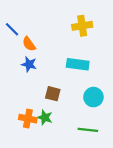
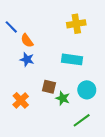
green star: (45, 117) -> (63, 98), moved
orange cross: (28, 119) -> (21, 100), moved, turned 35
green line: (88, 130) -> (82, 120), turned -42

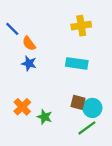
brown square: (49, 87) -> (78, 102), moved
cyan circle: (87, 90) -> (92, 108), moved
green star: (63, 98) -> (45, 117), moved

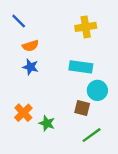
blue line: (12, 29) -> (19, 21), moved
orange semicircle: (29, 43) -> (30, 46), turned -72
cyan circle: (92, 108) -> (97, 90), moved

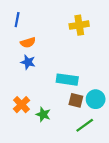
blue line: (19, 21) -> (17, 20), turned 56
cyan rectangle: (81, 67) -> (67, 80), moved
cyan circle: (97, 90) -> (96, 99), moved

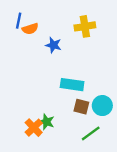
orange semicircle: (28, 43) -> (30, 29), moved
blue star: (28, 62) -> (53, 45), moved
orange cross: (21, 105) -> (34, 128), moved

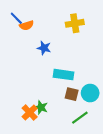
blue line: (19, 21) -> (16, 18), turned -56
blue star: (53, 45) -> (44, 48), moved

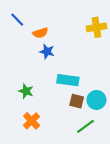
yellow cross: (75, 23) -> (96, 27), moved
orange semicircle: (27, 25) -> (40, 33), moved
green star: (41, 107) -> (26, 91), moved

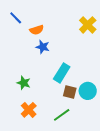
yellow cross: (96, 27) -> (88, 25), turned -36
cyan rectangle: (68, 80) -> (62, 73), turned -66
green line: (85, 126) -> (62, 115), moved

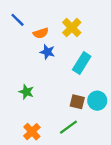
yellow cross: (88, 25) -> (72, 28), moved
cyan rectangle: (62, 73) -> (82, 63), moved
orange cross: (29, 110) -> (32, 132), moved

